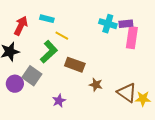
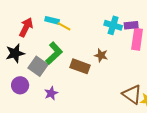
yellow line: (62, 36) -> (64, 26), moved
gray square: (32, 76) -> (38, 66), moved
brown star: (96, 85) -> (101, 55), moved
purple star: (59, 101) -> (51, 93), moved

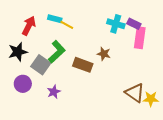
purple rectangle: (131, 25) -> (134, 24), turned 32

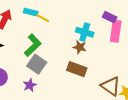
cyan cross: (116, 24) -> (85, 32), moved
gray square: (41, 65) -> (37, 64), moved
brown rectangle: (83, 65) -> (77, 69), moved

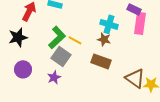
yellow line: (43, 18) -> (75, 40), moved

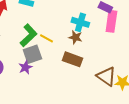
gray square: (61, 56) -> (32, 54), turned 36
purple star: (54, 77) -> (25, 67), moved

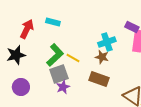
cyan cross: (80, 22) -> (107, 42), turned -36
purple star: (25, 67) -> (63, 87), moved

